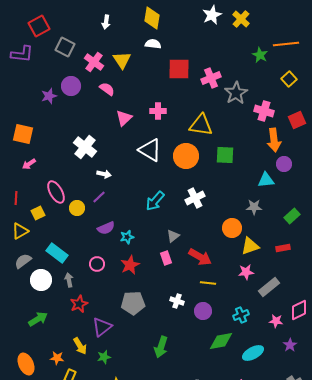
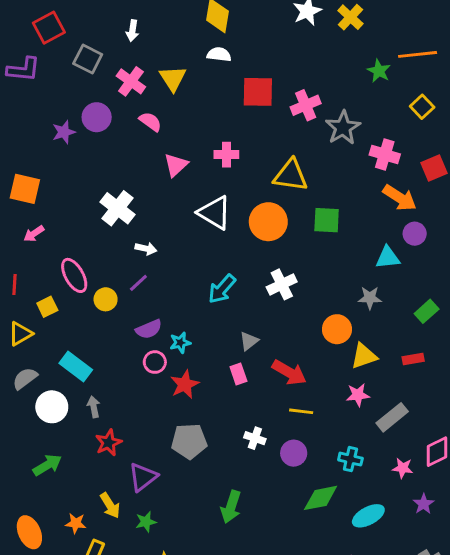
white arrow: (106, 22) -> (132, 31), moved
orange arrow: (274, 140) -> (400, 198), turned -50
pink circle: (97, 264) -> (155, 362), moved
cyan cross: (241, 315) -> (350, 459), turned 35

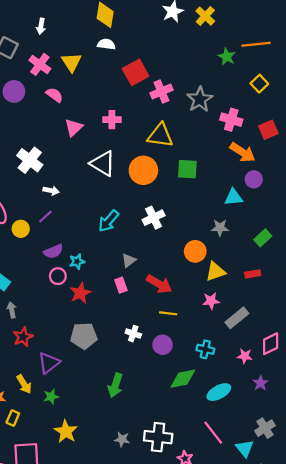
red square: (258, 92) -> (136, 72), turned -30
pink cross: (306, 105) -> (161, 91), moved

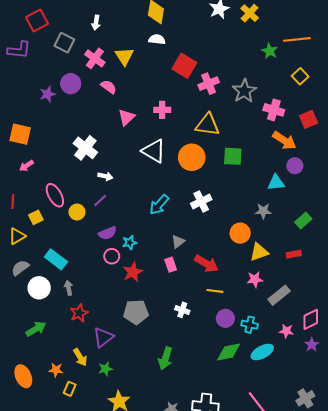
red square: (136, 72) -> (184, 66), turned -30
purple circle: (163, 345) -> (225, 318), moved
purple star: (260, 383) -> (312, 345), moved
cyan ellipse: (219, 392) -> (262, 352), moved

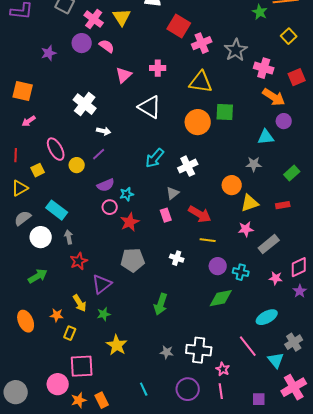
purple circle: (71, 84) -> (82, 43), moved
orange circle: (192, 157) -> (198, 122), moved
white cross: (201, 202) -> (188, 166), moved
cyan ellipse: (262, 352) -> (267, 317), moved

